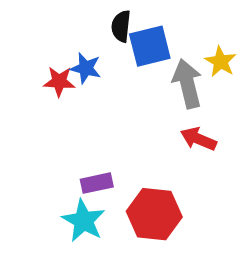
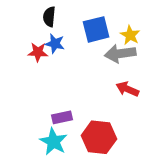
black semicircle: (121, 26) -> (49, 17), moved
yellow star: (221, 62) -> (130, 35), moved
gray arrow: (187, 84) -> (120, 54), turned -84

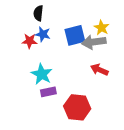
blue square: (96, 29) -> (75, 35), moved
cyan star: (54, 142) -> (42, 74), moved

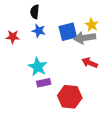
red star: (30, 41) -> (13, 37), moved

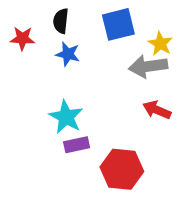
blue square: (68, 32) -> (118, 24), moved
red star: (13, 37) -> (22, 38), moved

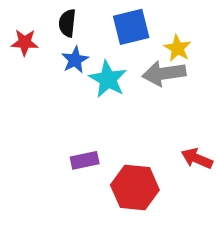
blue star: (68, 54) -> (75, 60), turned 30
red arrow: (157, 110) -> (197, 159), moved
cyan star: (66, 117) -> (108, 79), moved

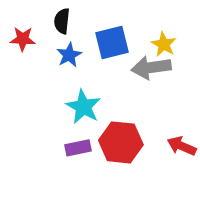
blue square: (131, 27) -> (112, 42), moved
cyan star: (108, 79) -> (83, 107), moved
red hexagon: (135, 188) -> (121, 142), moved

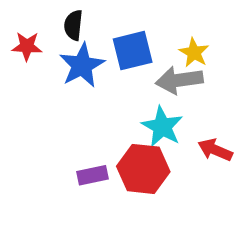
blue star: (69, 55) -> (82, 65), size x1.5
cyan star: (83, 107) -> (162, 127), moved
red arrow: (182, 146) -> (215, 150), moved

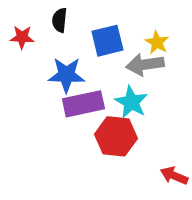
blue star: (82, 65) -> (66, 75), moved, turned 30
red arrow: (215, 150) -> (174, 176), moved
purple rectangle: (92, 175) -> (83, 104), moved, size x1.6

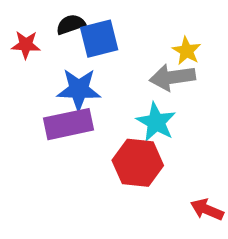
black semicircle: (60, 20) -> (71, 24), turned 65
blue square: (107, 41) -> (99, 39), moved
purple rectangle: (83, 104) -> (69, 124), moved

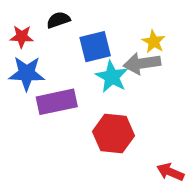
blue square: (99, 39) -> (95, 47), moved
blue star: (79, 90) -> (27, 73), moved
cyan star: (156, 122) -> (112, 77), moved

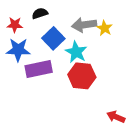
blue square: (95, 47) -> (53, 38), moved, turned -30
gray arrow: (142, 63) -> (84, 25), moved
red hexagon: (114, 134) -> (82, 76), moved

